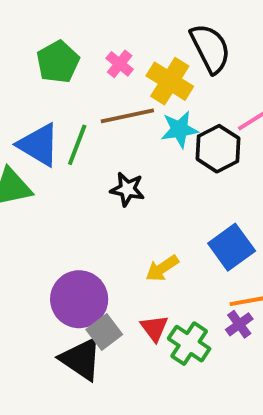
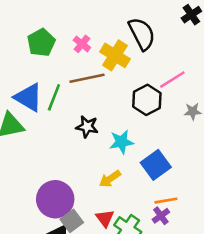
cyan star: (179, 129) -> (121, 142), moved

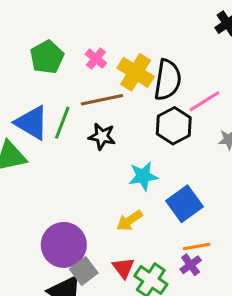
black semicircle: (142, 34) -> (168, 80), moved, turned 36
black star: (87, 127) -> (102, 136), moved

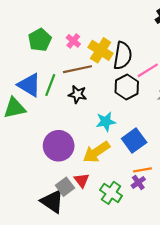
yellow arrow: (129, 220) -> (96, 152), size x1.5
purple circle: (64, 245) -> (59, 146), moved
red triangle: (123, 268) -> (82, 180), moved

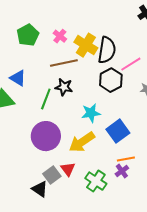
blue triangle: (29, 85) -> (18, 78), size x0.7
green line: (50, 85) -> (46, 99), moved
black triangle: (52, 201) -> (40, 189), size x0.7

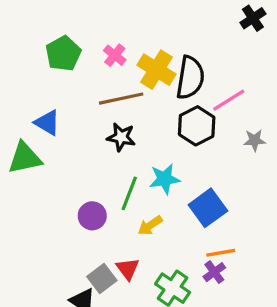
green line: (46, 99) -> (129, 193), moved
purple circle: (46, 136) -> (92, 216), size x0.6
yellow arrow: (82, 142) -> (150, 225), size x0.6

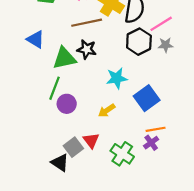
gray star: (254, 140) -> (166, 45), moved
green triangle: (25, 158) -> (64, 58), moved
green line: (129, 193) -> (54, 88), moved

